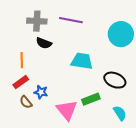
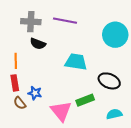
red rectangle: (21, 82) -> (15, 83), turned -63
cyan semicircle: (120, 113) -> (114, 114), turned -70

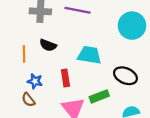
black semicircle: (38, 44) -> (48, 45), moved
red rectangle: (15, 83) -> (65, 78), moved
blue star: (35, 93) -> (35, 81), moved

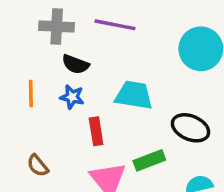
black semicircle: (48, 45) -> (75, 64), moved
blue star: (35, 81) -> (72, 97), moved

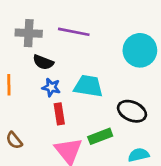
blue star: (72, 97) -> (51, 87), moved

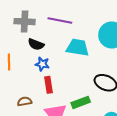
cyan trapezoid: (88, 86) -> (78, 47), moved
brown semicircle: (14, 140) -> (25, 101), moved, turned 120

